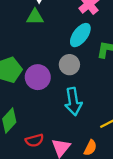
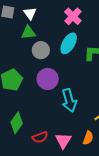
gray circle: (69, 65) -> (41, 50), moved
purple circle: (38, 77) -> (48, 79), moved

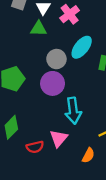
pink cross: (73, 16) -> (70, 14), moved
gray circle: (41, 50) -> (56, 59), moved
pink triangle: (63, 141) -> (59, 138), moved

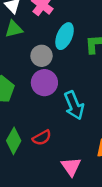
pink triangle: (59, 138) -> (71, 167), moved
red semicircle: (35, 147) -> (42, 138), moved

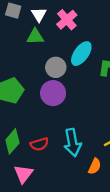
cyan arrow: (74, 105) -> (73, 143), moved
pink triangle: (71, 167) -> (24, 174), moved

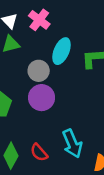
red semicircle: (39, 144) -> (39, 152), turned 78

